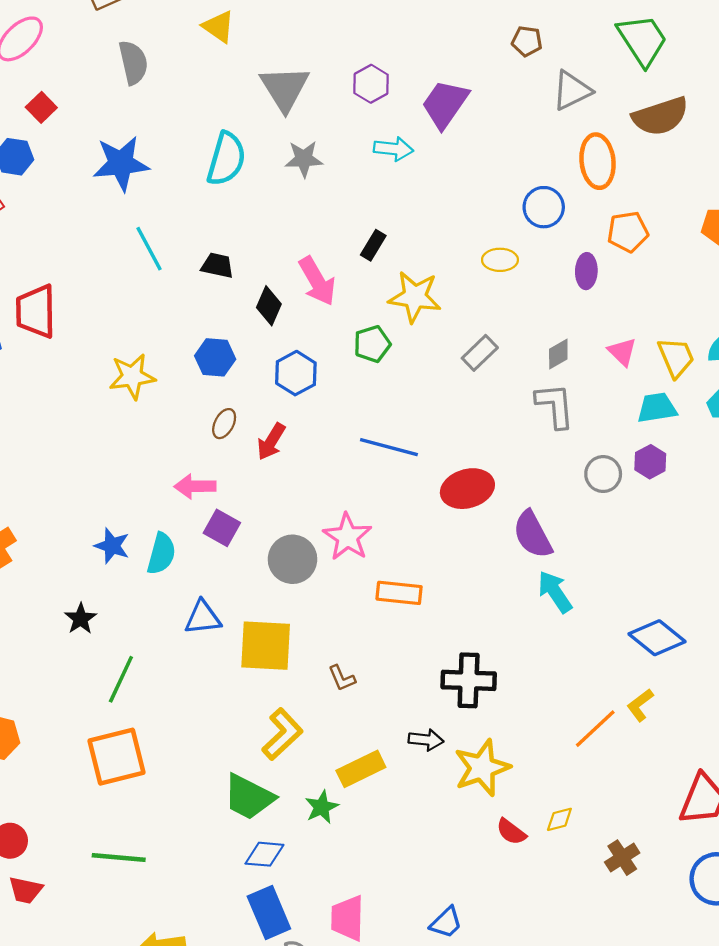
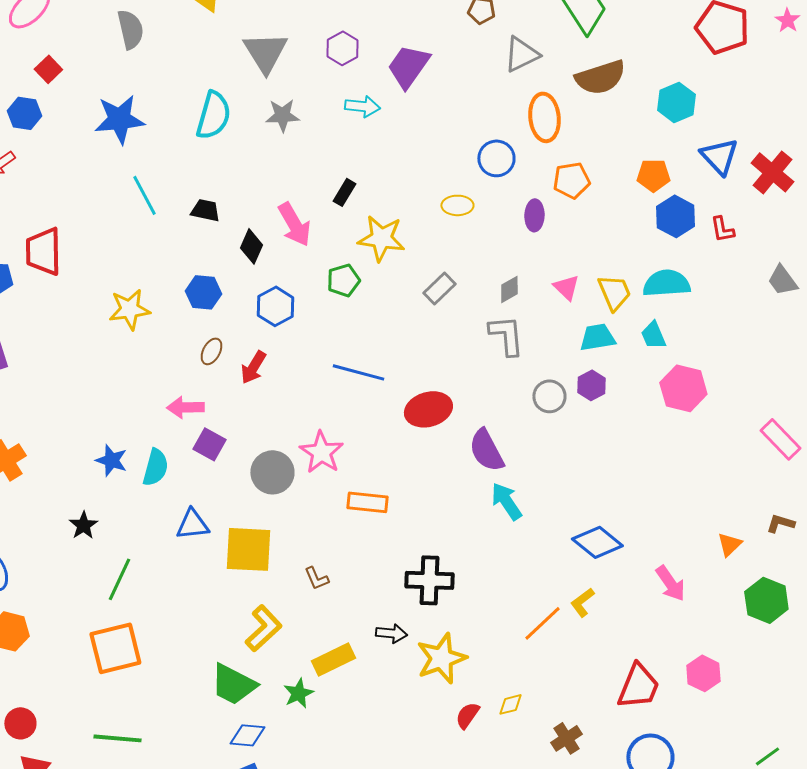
red semicircle: (511, 832) -> (467, 715), turned 88

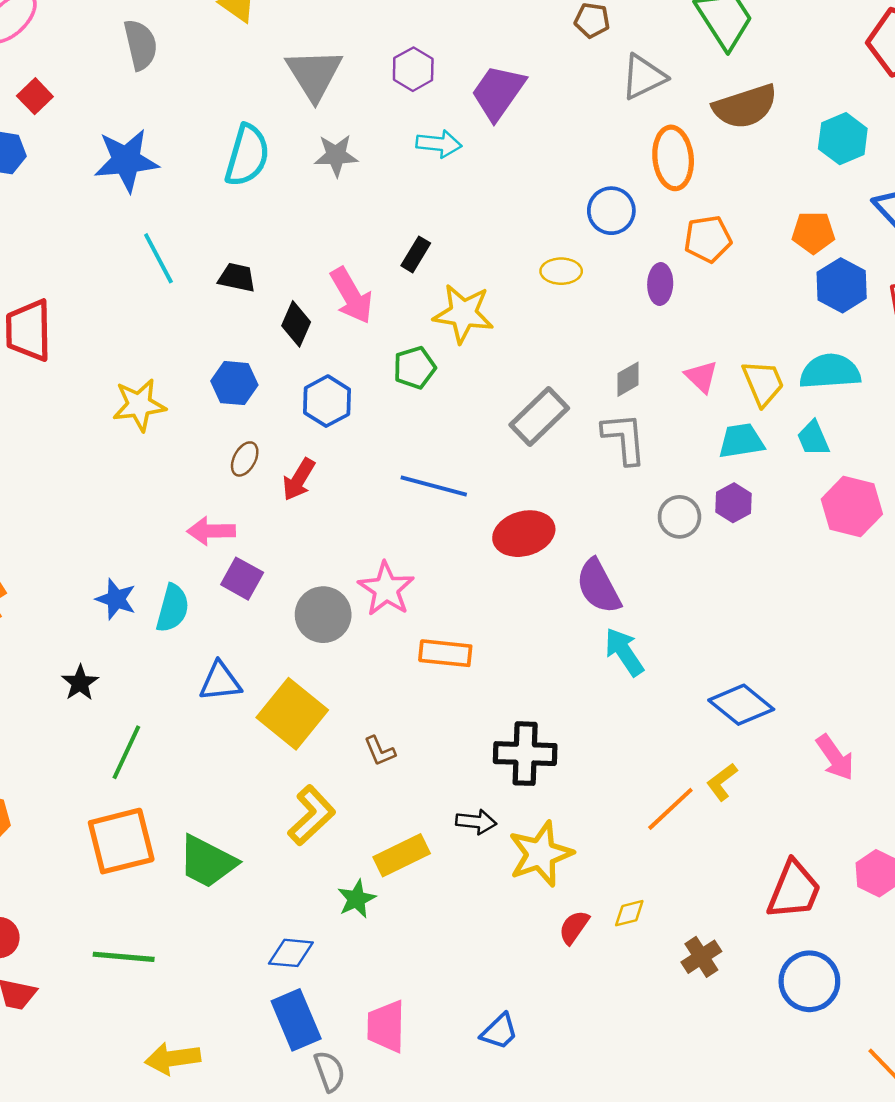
gray rectangle: (439, 288) -> (539, 417), moved, size x1.4
yellow square: (248, 549) -> (292, 714), turned 36
green trapezoid: (233, 684) -> (207, 862), moved

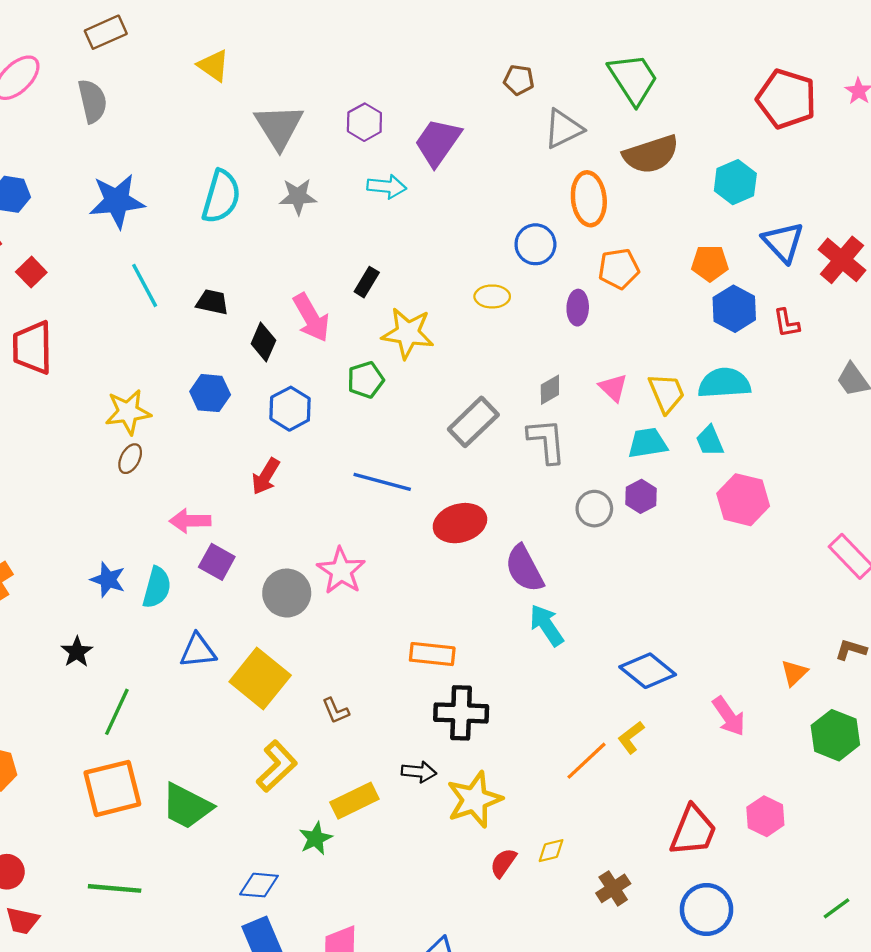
gray semicircle: (140, 45) -> (92, 101), moved
red square: (35, 96) -> (31, 272), moved
brown ellipse: (245, 459) -> (130, 459), moved
orange rectangle: (445, 653) -> (432, 654), moved

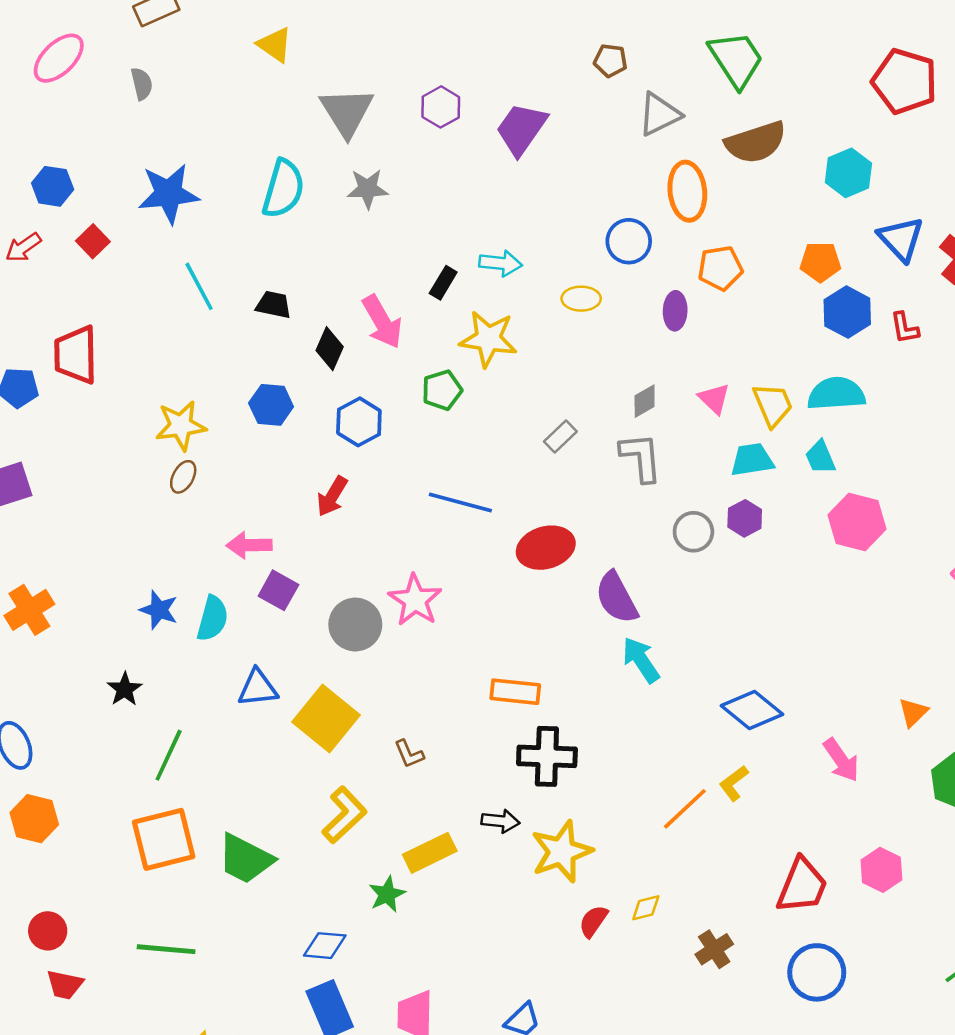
gray semicircle: (92, 101) -> (142, 84), size x0.7
cyan arrow: (387, 187) -> (501, 263), moved
red square: (31, 272) -> (93, 241), moved
gray rectangle: (473, 422) -> (560, 437), size x0.6

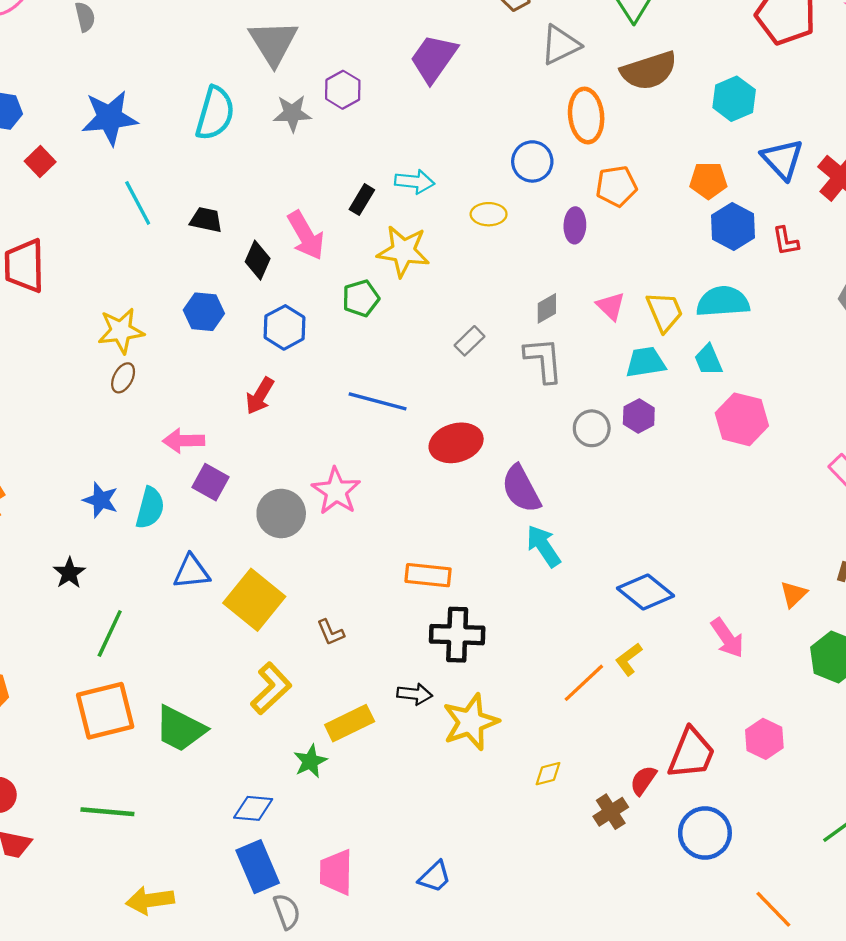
purple hexagon: (441, 107) -> (343, 90), moved
red semicircle: (593, 921) -> (643, 780), moved

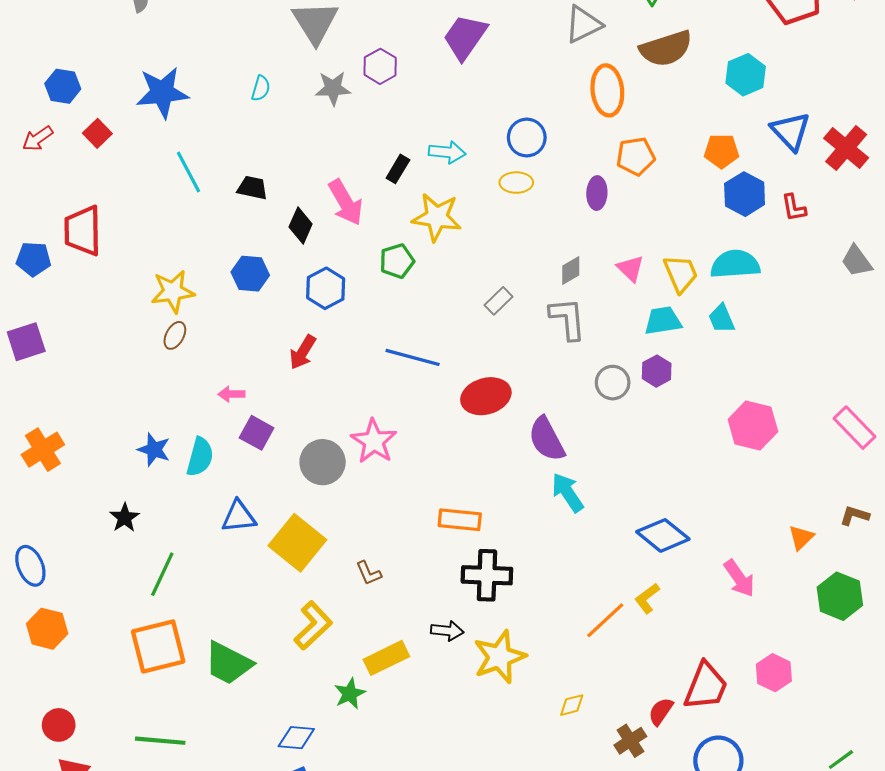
cyan semicircle: (215, 113) -> (261, 88), size x0.5
blue circle: (532, 161) -> (527, 138), moved
pink hexagon: (742, 419) -> (753, 425), moved
pink arrow: (184, 441) -> (231, 394), size x0.7

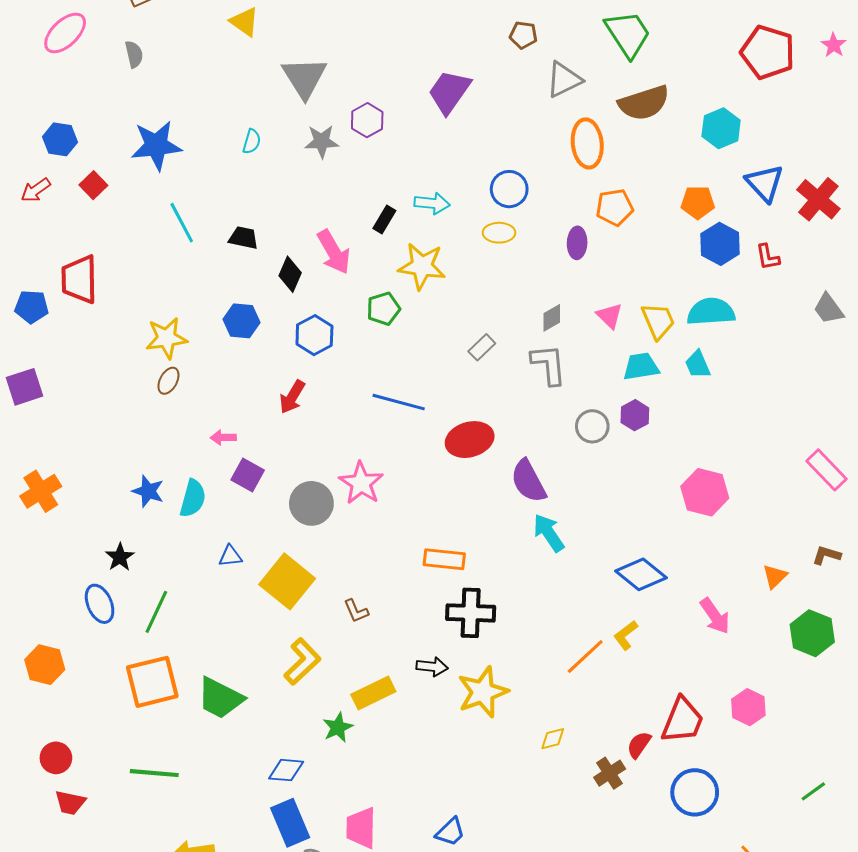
pink hexagon: (753, 425) -> (705, 492), moved
blue triangle: (239, 517) -> (230, 556), size x0.7
blue ellipse: (30, 566) -> (100, 604), moved

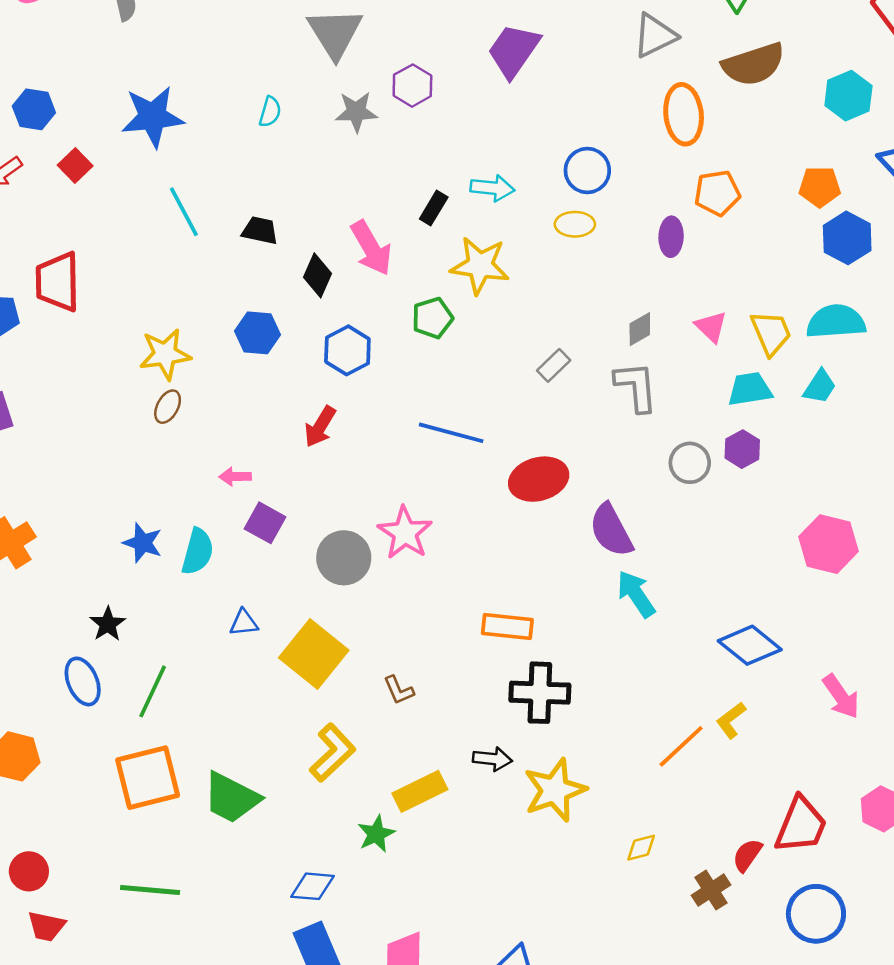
cyan trapezoid: (698, 365) -> (820, 387), turned -124

